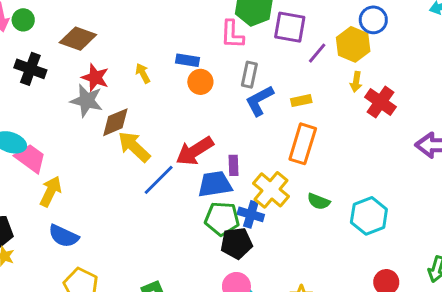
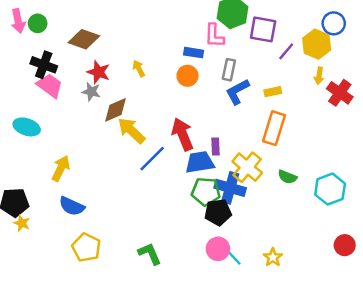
blue rectangle: (187, 60) -> (194, 53), moved
gray star: (87, 101) -> (91, 92), size x0.7
red arrow: (195, 151) -> (183, 134), turned 100
pink trapezoid: (30, 158) -> (50, 86), moved
blue cross: (251, 214) -> (230, 188), size x1.4

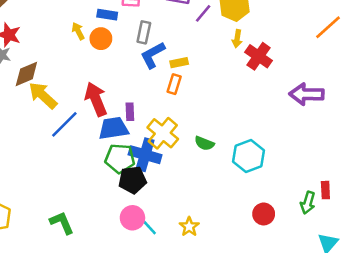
yellow arrow: (139, 68) -> (78, 31), moved
yellow rectangle: (273, 92) -> (179, 63), moved
orange rectangle: (274, 128) -> (174, 84), moved, size x0.6

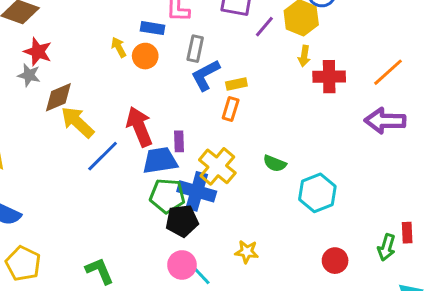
orange line: (328, 27) -> (388, 72), moved
red cross: (259, 56) -> (329, 77), turned -36
green semicircle: (204, 143) -> (275, 163), moved
yellow star: (189, 227) -> (247, 252), moved, turned -30

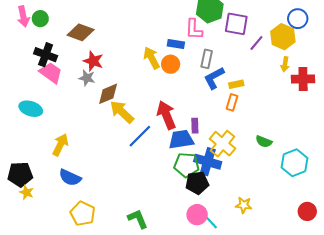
yellow arrow: (119, 47) -> (152, 58), size x1.5

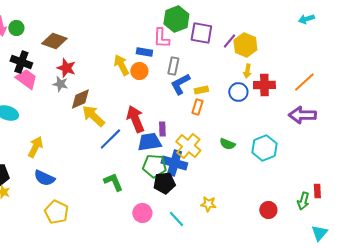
blue circle: (298, 19) -> (238, 92), moved
purple line: (256, 43) -> (229, 41), moved
cyan hexagon: (295, 163) -> (264, 148), moved
pink circle: (197, 215) -> (142, 213), moved
green L-shape: (138, 219) -> (113, 182), moved

